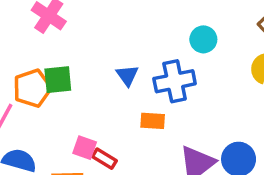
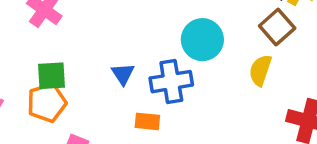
cyan circle: (203, 39) -> (202, 40), size x1.5
orange pentagon: (32, 88) -> (47, 103), moved

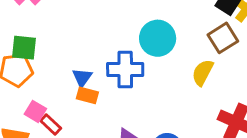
blue triangle: (123, 74) -> (82, 78), moved
orange rectangle: (147, 121) -> (87, 95), moved

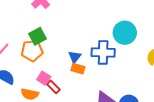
green square: (24, 48) -> (38, 36), turned -36

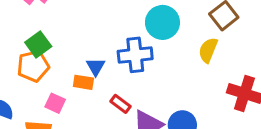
orange rectangle: (78, 69) -> (83, 82), moved
red rectangle: (53, 87) -> (121, 104), moved

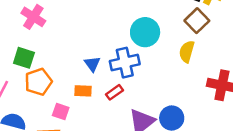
green square: (38, 44) -> (24, 58), moved, turned -30
blue triangle: (96, 67) -> (92, 64), moved
red rectangle: (121, 104) -> (114, 92), moved, turned -66

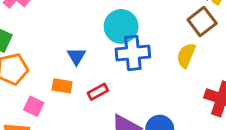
cyan circle: (145, 32) -> (121, 26), moved
blue cross: (125, 63) -> (133, 53), moved

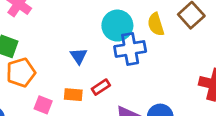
yellow semicircle: (186, 55) -> (156, 24), moved, turned -35
orange rectangle: (62, 86) -> (73, 95), moved

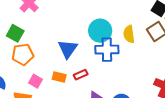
blue triangle: (79, 56) -> (68, 49), size x1.5

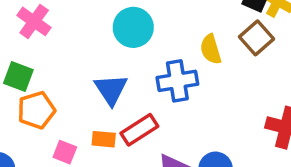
cyan circle: (100, 31) -> (133, 27), moved
red rectangle: (81, 75) -> (139, 130), size x1.5

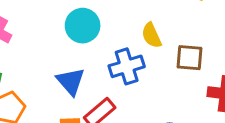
brown square: (257, 38) -> (190, 58), moved, turned -36

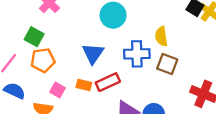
brown square: (190, 58) -> (167, 64), moved

